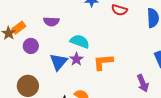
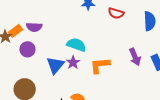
purple semicircle: (51, 22) -> (34, 27), moved
purple arrow: (143, 83) -> (135, 57), moved

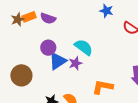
purple circle: (27, 49) -> (48, 48), moved
orange L-shape: (100, 65) -> (103, 87), moved

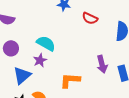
blue triangle: (58, 61) -> (22, 75), moved

